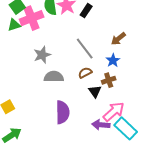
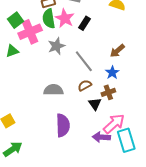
green triangle: (14, 25) -> (12, 51), moved
gray star: (42, 55) -> (56, 46), moved
cyan rectangle: (126, 128) -> (126, 140), turned 30

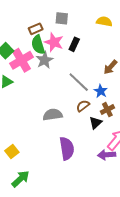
gray star: (56, 46) -> (45, 60), moved
blue star: (112, 73) -> (101, 91), moved
black triangle: (95, 104) -> (96, 123), turned 32

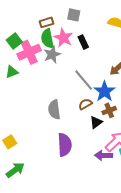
black rectangle: (74, 44) -> (83, 42), turned -56
blue star: (101, 91) -> (105, 91), size x1.5
gray semicircle: (53, 115) -> (54, 110), turned -96

